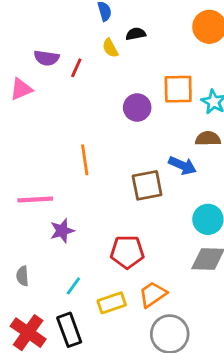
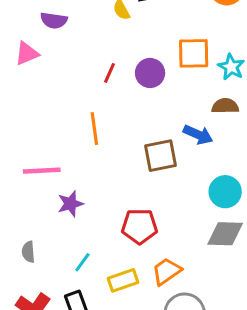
red line: (76, 68) -> (109, 73), moved

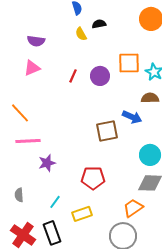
pink triangle: (27, 53) -> (32, 68), moved
orange line: (94, 129) -> (20, 113), moved, turned -35
orange trapezoid: (167, 271) -> (133, 208), moved

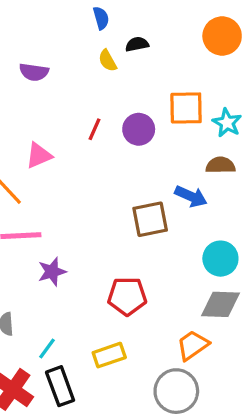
pink triangle: (32, 68) -> (39, 155), moved
cyan line: (55, 202) -> (47, 349), moved

